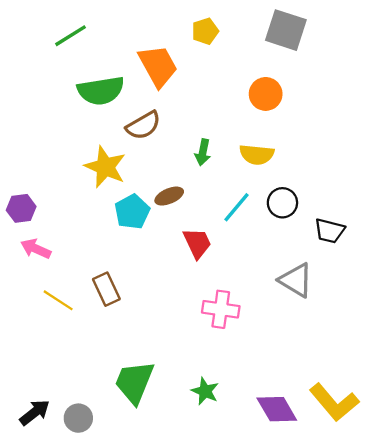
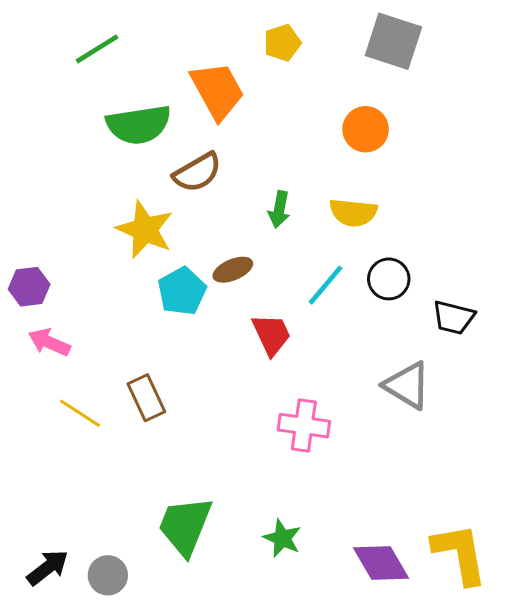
yellow L-shape: (334, 402) -> (460, 554), turned -150

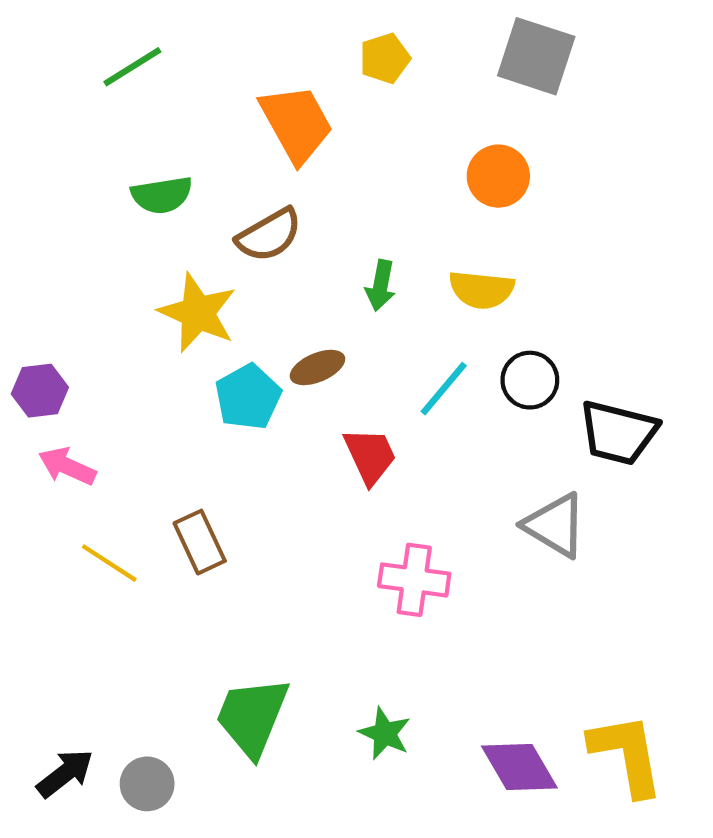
green semicircle: (139, 125) -> (162, 195), moved, size x0.7
black trapezoid: (454, 318) -> (618, 433), size x1.4

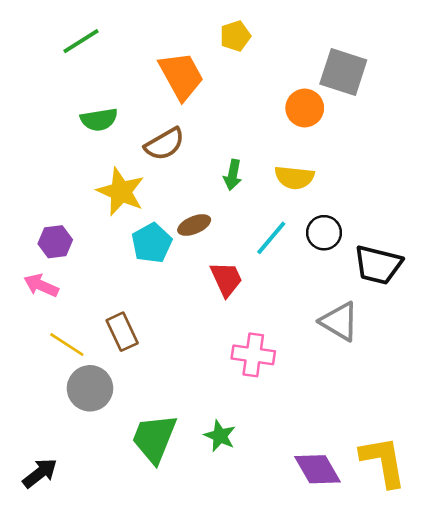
gray square: (536, 56) -> (343, 72), moved
purple hexagon: (40, 391) -> (55, 242), moved
green star: (385, 733) -> (220, 436), moved
gray circle: (147, 784) -> (90, 388), moved, size x1.4

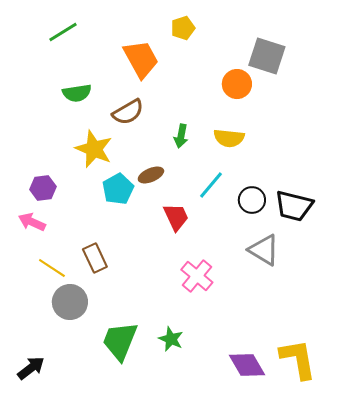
black circle: (324, 233) -> (252, 200), moved
pink cross: (253, 355) -> (197, 276), turned 32

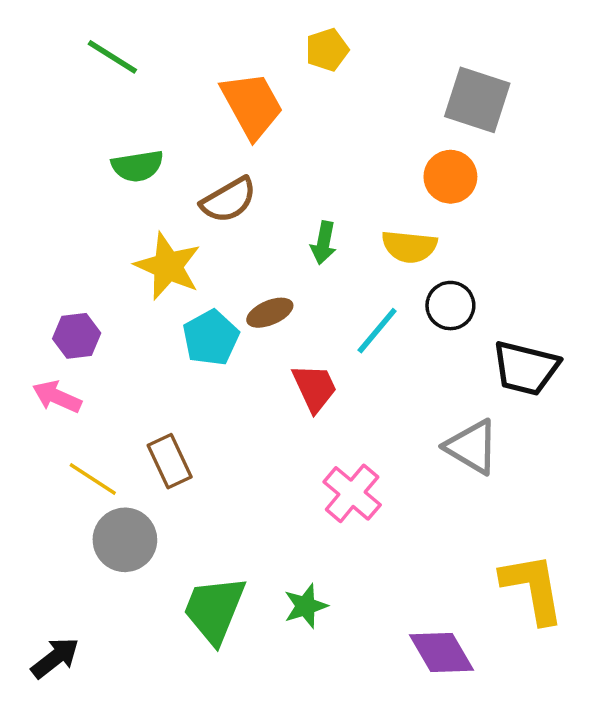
green line: (63, 32) -> (112, 57), turned 64
orange circle: (237, 84) -> (450, 177), moved
black circle: (252, 200) -> (450, 306), moved
green star: (171, 339) -> (306, 606), turned 30
yellow L-shape: (298, 359) -> (533, 588), moved

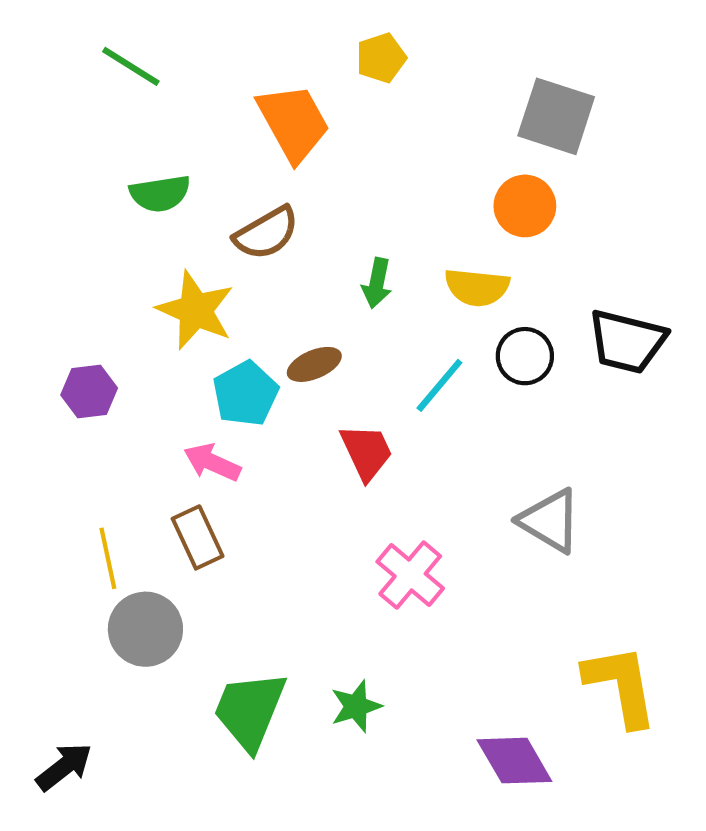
black trapezoid: (526, 368) -> (627, 341), moved
pink arrow: (57, 397) -> (212, 462), moved
yellow line: (93, 479) -> (108, 558), turned 45

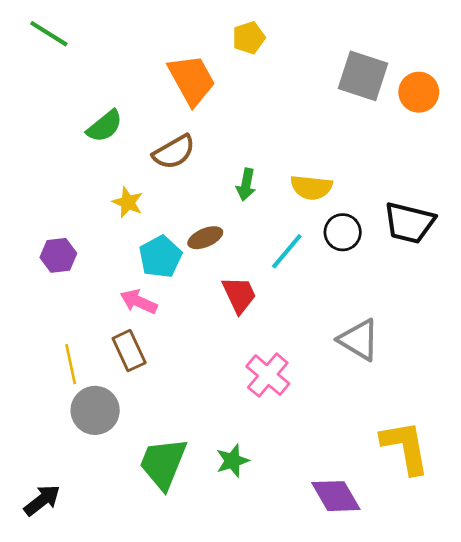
green line: (131, 66) -> (49, 34), moved
green semicircle: (160, 193) -> (105, 126), turned -30
orange circle: (525, 206) -> (419, 92), moved
yellow star: (195, 310) -> (128, 202), size x0.6

